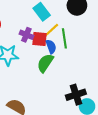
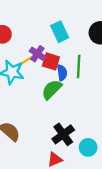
yellow line: (52, 30) -> (25, 61), moved
black cross: (76, 95) -> (63, 134), moved, turned -30

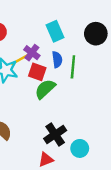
red square: (51, 61) -> (37, 72), moved
blue semicircle: (62, 73) -> (57, 60), moved

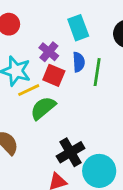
yellow line: (20, 60) -> (29, 90), moved
green semicircle: (45, 89) -> (43, 108), moved
cyan circle: (80, 148) -> (99, 171), size x1.5

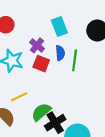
yellow line: (29, 90) -> (19, 97), moved
green semicircle: (43, 108) -> (41, 112), moved

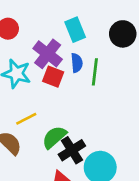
purple cross: (37, 45) -> (48, 54), size x1.5

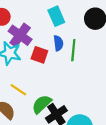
purple cross: (48, 54) -> (20, 35), moved
yellow line: (26, 119) -> (18, 90), turned 63

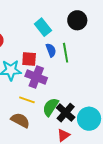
purple cross: (20, 35) -> (36, 77), moved
red square: (39, 55) -> (29, 59), moved

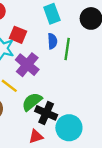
red square: (29, 59) -> (18, 35), moved
black cross: (66, 113) -> (46, 113), turned -36

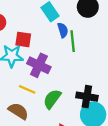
blue semicircle: (52, 41) -> (63, 30), moved
black cross: (46, 113) -> (87, 97), moved

